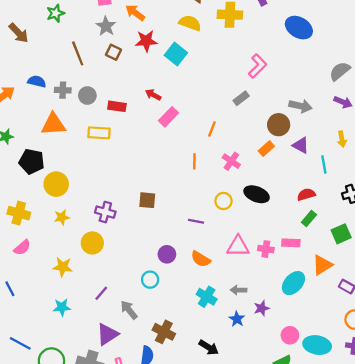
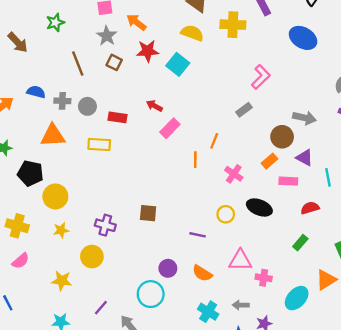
orange line: (194, 161) -> (195, 160), moved
green rectangle: (309, 219) -> (300, 243), moved
pink rectangle: (291, 243) -> (288, 181), moved
pink cross: (266, 249) -> (264, 278), moved
cyan circle: (150, 280) -> (151, 294), size x1.5

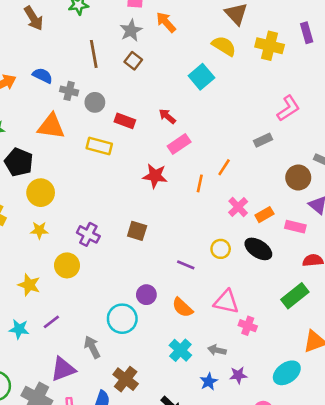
red star: (148, 51) -> (155, 176), moved
orange rectangle: (269, 161) -> (264, 215), moved
green rectangle: (300, 243) -> (295, 296), size x1.5
cyan ellipse: (297, 298) -> (287, 373), moved
purple line: (101, 308) -> (51, 322), moved

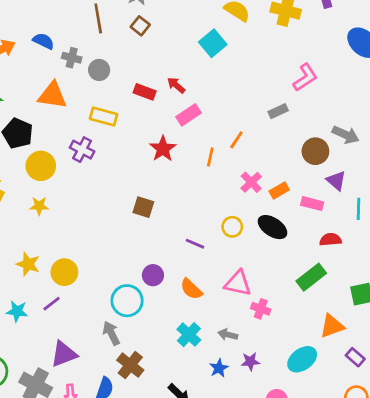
red rectangle: (125, 121) -> (145, 92), moved
red star: (155, 176) -> (163, 149), turned 30
purple cross: (88, 234) -> (82, 150), moved
yellow circle: (67, 265) -> (64, 272), moved
gray arrow: (92, 347) -> (111, 333), moved

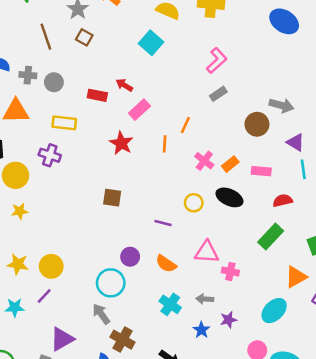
pink L-shape: (305, 77) -> (217, 60), moved
purple triangle: (336, 181) -> (295, 142), moved

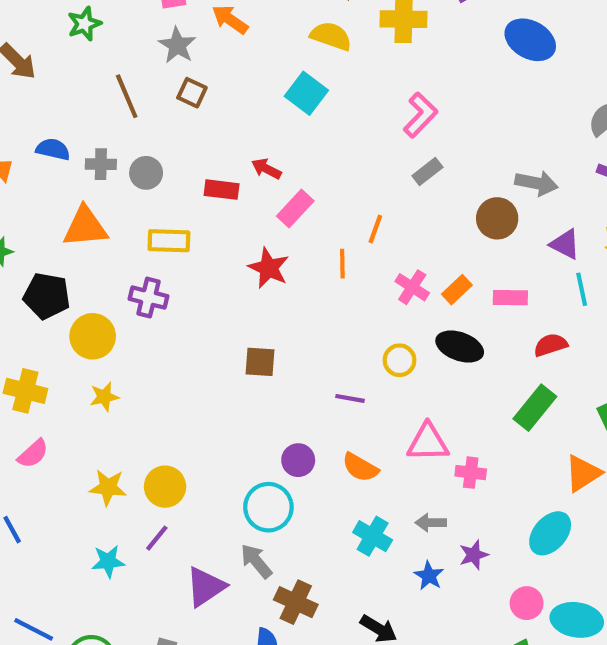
purple triangle: (62, 339) -> (206, 587), moved

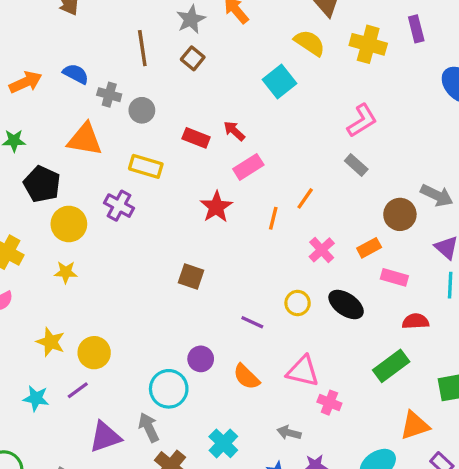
gray rectangle: (427, 172) -> (356, 165), turned 65
orange rectangle: (457, 290) -> (369, 248), moved
cyan cross: (373, 536) -> (223, 443), moved

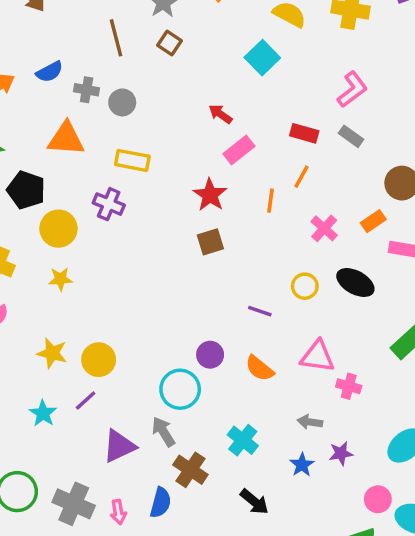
blue semicircle: (76, 74) -> (50, 72), turned 130
red rectangle: (196, 138) -> (304, 133), moved
brown square: (191, 277) -> (210, 242), moved, turned -30
cyan star: (36, 398) -> (43, 413), turned 30

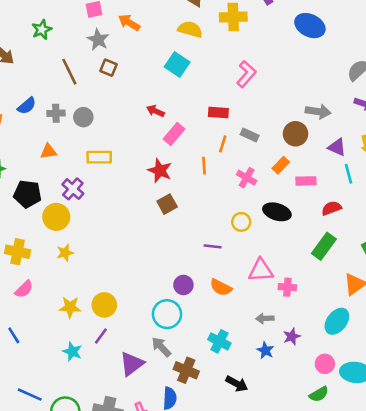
gray rectangle: (351, 136) -> (250, 135), moved
orange triangle: (66, 139) -> (48, 151), size x0.6
purple cross: (109, 204) -> (73, 189), moved, turned 30

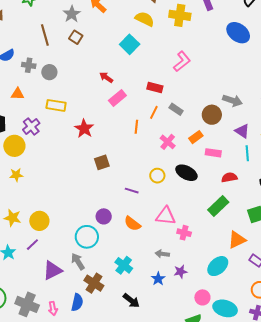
red star: (160, 171) -> (84, 129), moved
brown square: (167, 204) -> (102, 162), moved

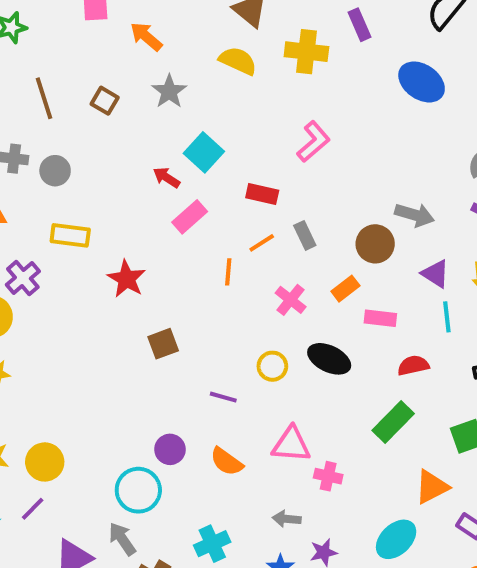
gray star: (72, 14) -> (169, 91), moved
cyan square: (130, 44) -> (204, 152), moved
gray rectangle: (176, 109) -> (305, 235), turned 32
orange line: (154, 112) -> (262, 243), turned 32
cyan cross: (124, 265) -> (212, 544), turned 30

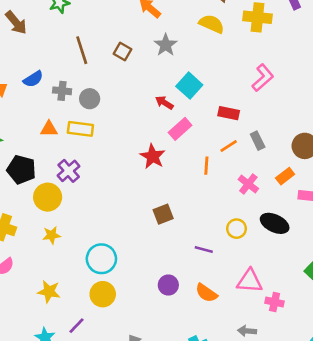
yellow rectangle: (70, 235) -> (80, 129), moved
red star: (126, 279) -> (153, 156), moved
yellow circle: (45, 462) -> (103, 294), moved
cyan circle: (138, 490) -> (101, 259), moved

